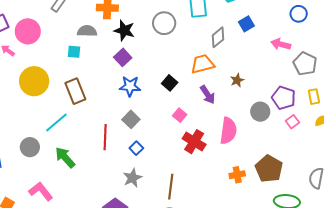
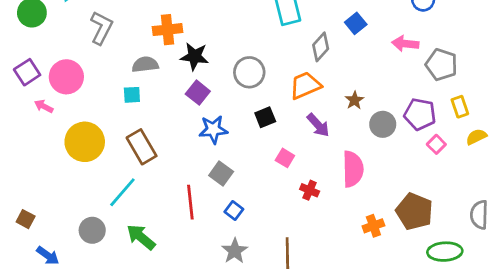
gray circle: (164, 23) -> (249, 72), moved
black square: (170, 83) -> (265, 117), turned 35
gray circle: (260, 112) -> (383, 124), moved
red cross: (194, 142) -> (310, 190), size x0.6

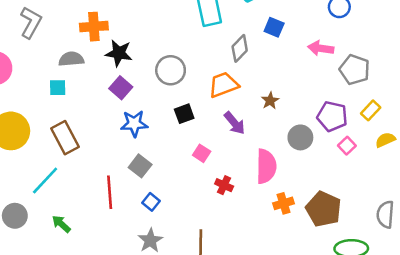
blue square: (356, 23) -> (274, 27), turned -30
yellow rectangle: (460, 107) -> (371, 110), turned 60
gray circle: (383, 124) -> (300, 137), moved
orange cross: (373, 226) -> (284, 203), moved
green arrow: (141, 237) -> (61, 224), size x0.7

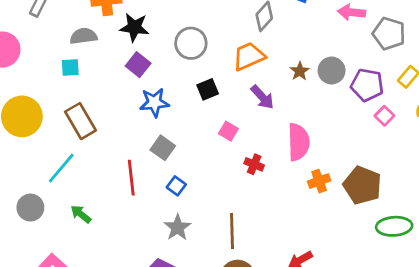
gray circle: (300, 137) -> (332, 71), moved

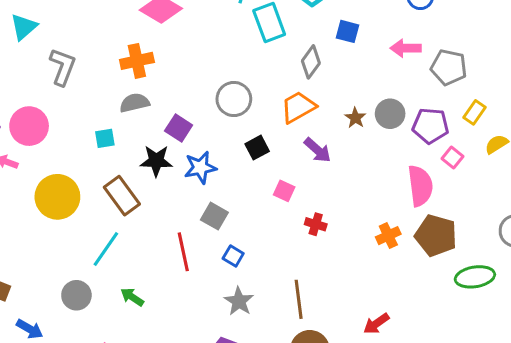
black star: (134, 27) -> (156, 161), moved
gray semicircle: (84, 36) -> (134, 103), moved
pink semicircle: (299, 142) -> (420, 186), moved

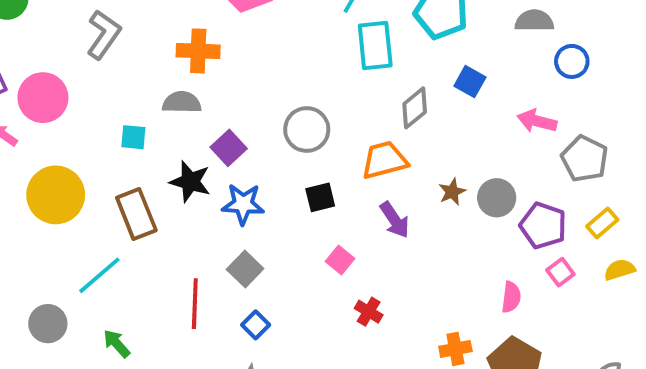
pink semicircle: (420, 186) -> (511, 297), size x0.6

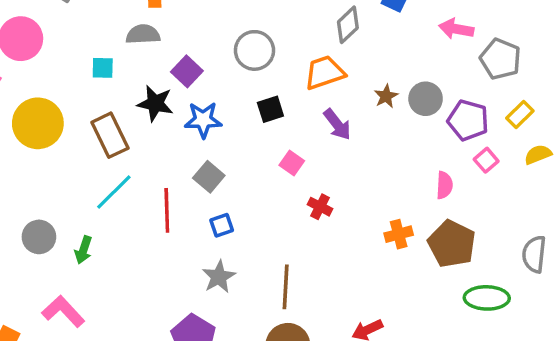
cyan line: (99, 275) -> (114, 192), moved
blue square: (256, 325) -> (222, 225), turned 30
green arrow: (117, 344) -> (83, 250), moved, turned -116

